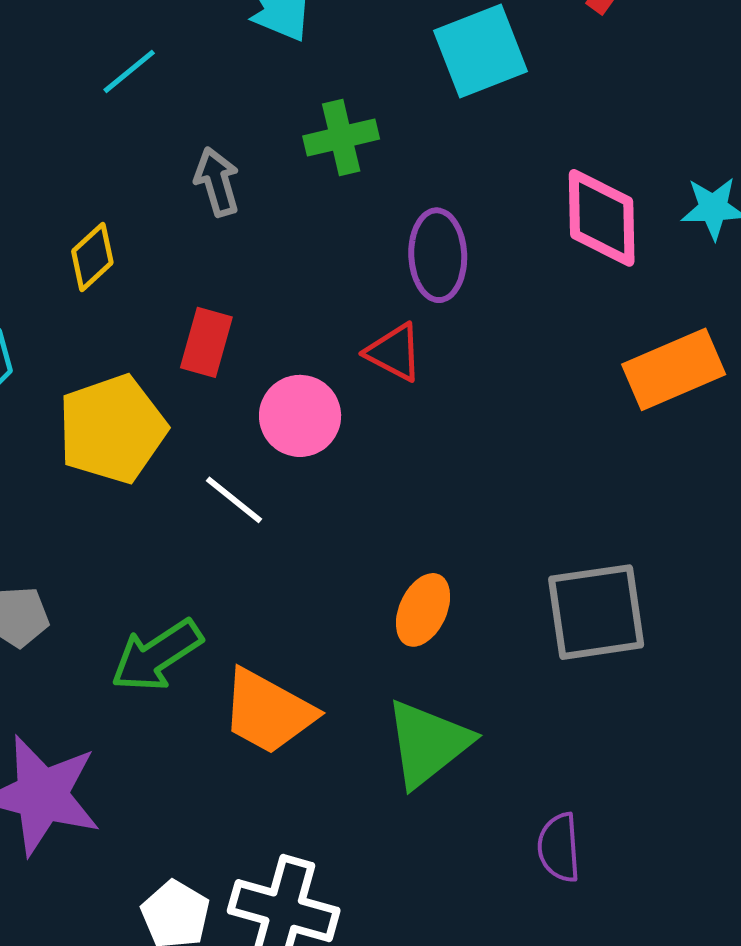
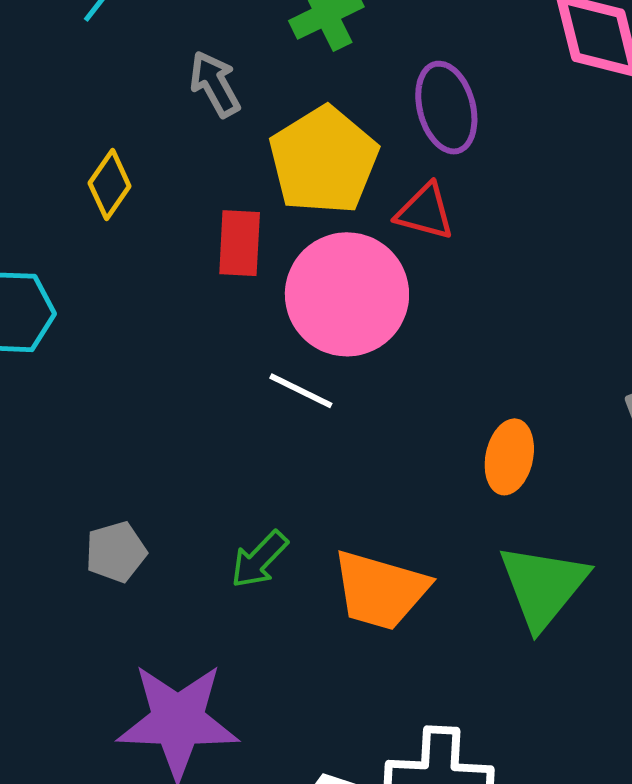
pink circle: (300, 416) -> (347, 294), size x1.5
yellow pentagon: (112, 429) -> (324, 160), moved
green arrow: (157, 655) -> (259, 559), size x0.7

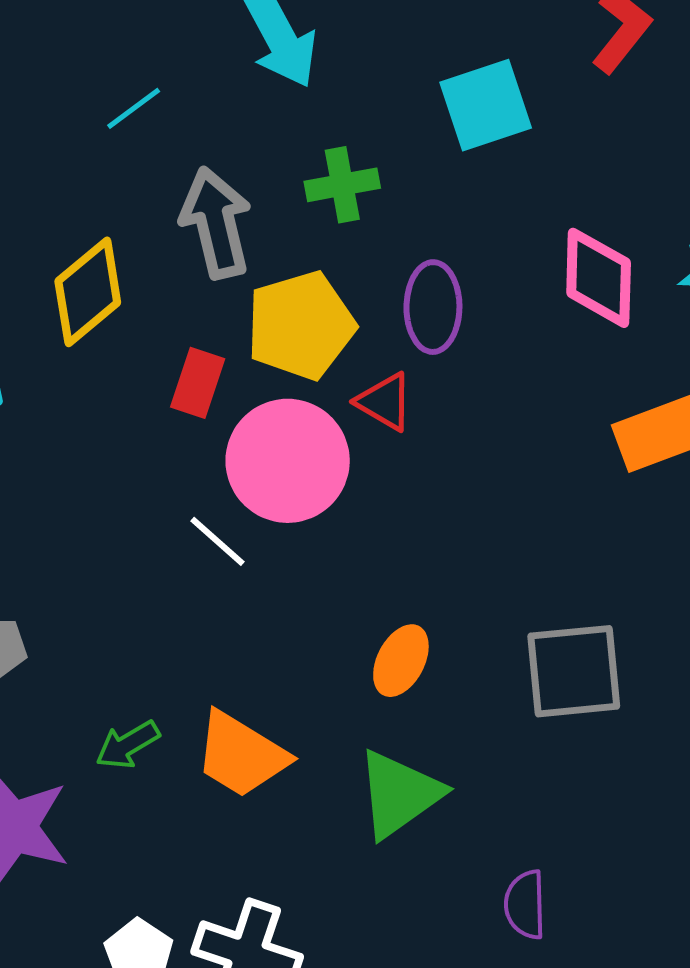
gray arrow: (215, 84) -> (216, 223), size x1.6
yellow diamond: (110, 185) -> (88, 292), size x1.6
green arrow: (259, 559) -> (128, 745), moved

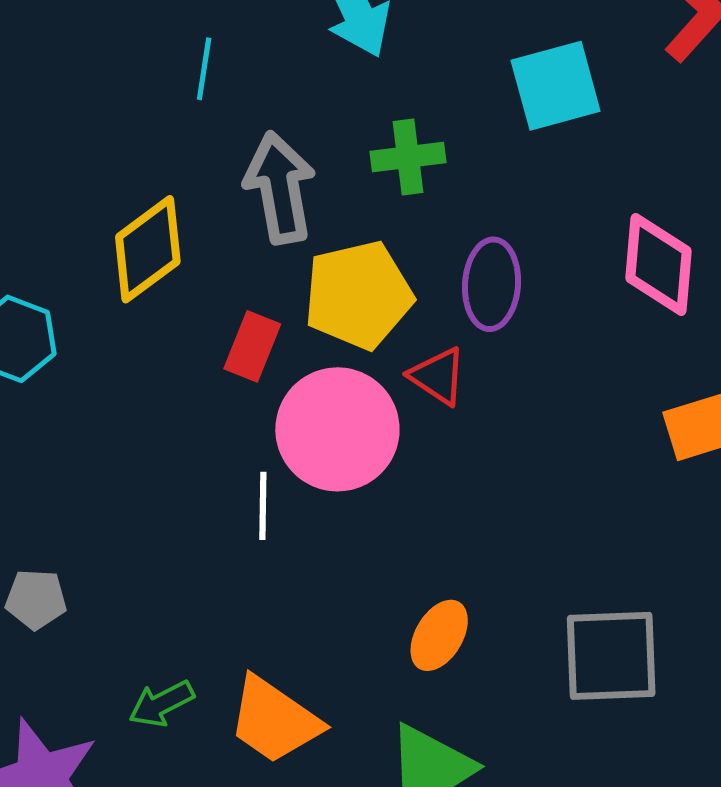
cyan line: (134, 108) -> (204, 69), turned -48
white line: (217, 541) -> (263, 506), turned 46

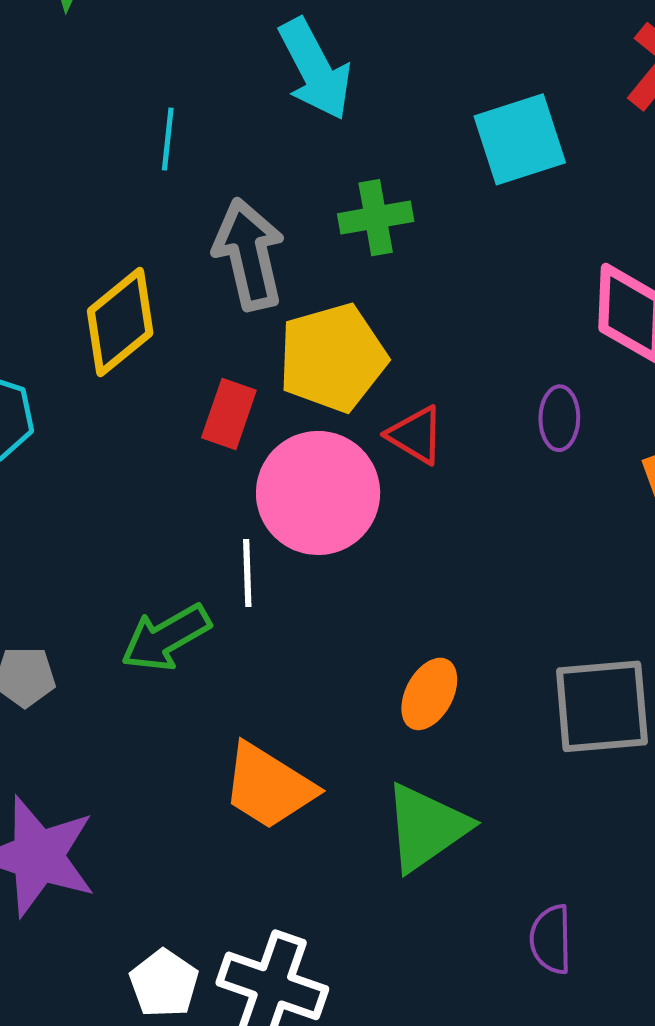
purple ellipse: (491, 284) -> (559, 418), moved, size x0.7
green arrow: (161, 704) -> (166, 638), moved, size x1.4

